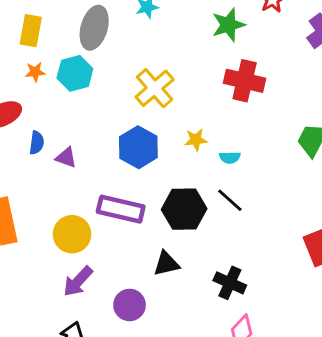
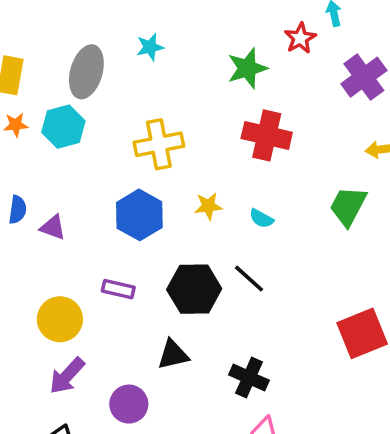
yellow cross: (155, 88) -> (159, 144), turned 30
cyan semicircle: (230, 157) -> (261, 218), moved, turned 30
purple rectangle: (121, 209) -> (118, 289), size x0.6

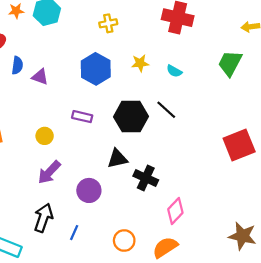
yellow cross: (159, 144) -> (108, 23), size x0.6
yellow circle: (60, 319) -> (45, 136), size x0.6
black cross: (249, 378) -> (146, 178), moved

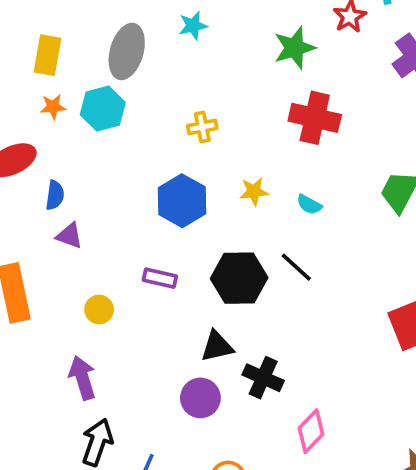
purple triangle: (40, 77) -> (70, 236), moved
purple arrow: (49, 172) -> (82, 378), moved, turned 120
purple circle: (89, 190) -> (200, 398), moved

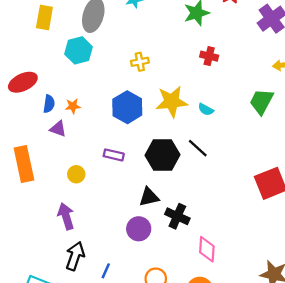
orange star: (53, 107) -> (73, 106), moved
red cross: (315, 118) -> (209, 56), size x0.6
yellow star: (254, 192) -> (172, 102), size x1.8
pink diamond: (311, 431) -> (207, 249), turned -40

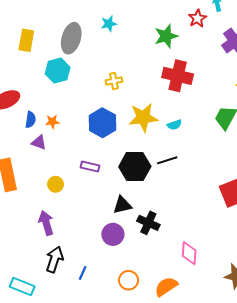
red cross: (209, 56) -> (178, 76), size x1.8
cyan semicircle: (206, 110) -> (174, 125), turned -48
black line: (198, 148) -> (167, 160), turned -60
pink diamond: (207, 249) -> (189, 253), moved

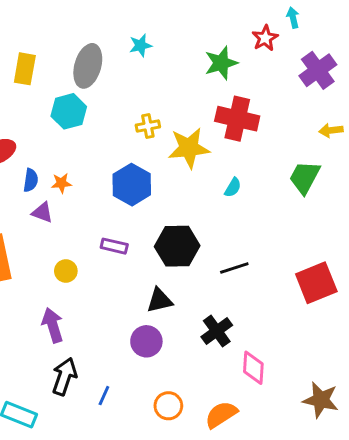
yellow star: (143, 118) -> (189, 148), moved
cyan semicircle: (174, 125) -> (233, 188), turned -40
black line: (167, 160) -> (234, 268), moved
black cross: (148, 223) -> (217, 331), moved, turned 30

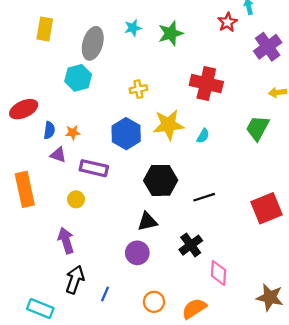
green star: (221, 63) -> (171, 33), moved
yellow rectangle: (25, 69) -> (45, 29), moved
yellow star: (189, 148) -> (168, 125), moved
purple rectangle: (114, 246) -> (94, 168), moved, size x1.4

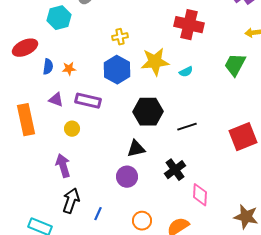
cyan hexagon: (78, 78) -> (59, 18), moved
yellow cross: (138, 89) -> (120, 37), moved
cyan semicircle: (203, 136) -> (186, 72), turned 32
purple triangle: (58, 155) -> (56, 100), moved

